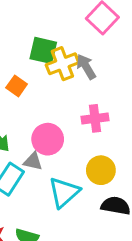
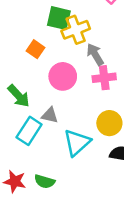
gray arrow: (86, 67) -> (95, 54), moved
pink circle: (48, 139) -> (63, 76), moved

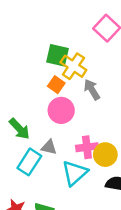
yellow cross: (76, 30) -> (73, 66), turned -35
orange square: (36, 49) -> (56, 85), moved
pink cross: (104, 78) -> (87, 147), moved

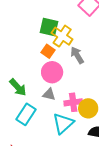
gray triangle: (49, 147) -> (49, 94), moved

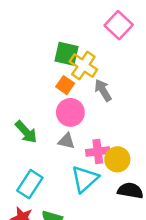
cyan rectangle: (26, 114) -> (30, 184), moved

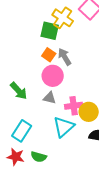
yellow cross: (83, 66) -> (63, 18), moved
gray arrow: (103, 90) -> (65, 57), moved

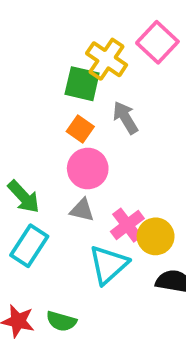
gray arrow: (65, 57) -> (125, 118), moved
pink cross: (74, 106) -> (127, 225), turned -30
cyan rectangle: (22, 131) -> (29, 246), moved

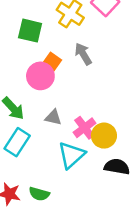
green square: (82, 84) -> (30, 31), moved
pink circle: (88, 169) -> (40, 76), moved

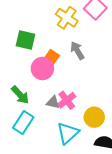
green square: (30, 31) -> (25, 40), moved
pink cross: (84, 128) -> (67, 100), moved

